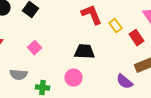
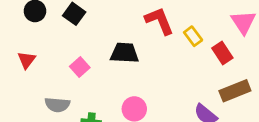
black trapezoid: (84, 52) -> (124, 53), moved

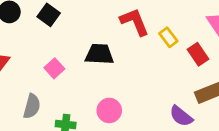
gray semicircle: (57, 105) -> (32, 106), turned -80

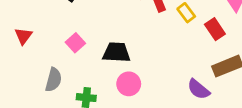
black trapezoid: (99, 54) -> (116, 52), moved

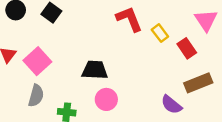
pink square: (75, 43) -> (37, 61), moved, size x1.5

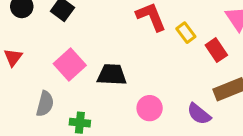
pink square: (37, 61) -> (70, 65), moved
pink circle: (106, 99) -> (150, 108), moved

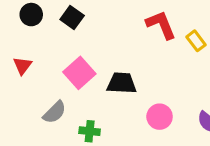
gray semicircle: (45, 104) -> (55, 112), turned 30

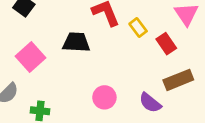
black trapezoid: (122, 83) -> (76, 42), moved

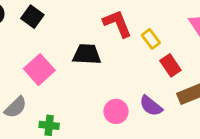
red rectangle: (166, 44) -> (170, 65), moved
purple semicircle: (150, 103) -> (151, 106), moved

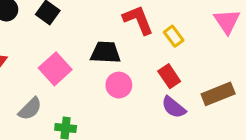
red rectangle: (170, 65) -> (169, 76), moved
pink circle: (116, 111) -> (119, 85), moved

